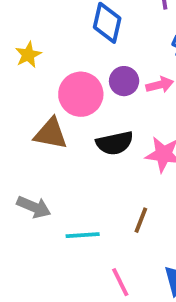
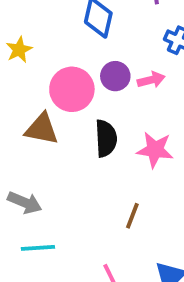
black semicircle: (115, 143) -> (106, 138), turned -81
cyan line: (83, 235) -> (38, 248), moved

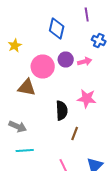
black semicircle: (106, 138) -> (62, 110), moved

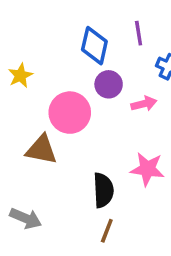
purple line: (87, 14) -> (139, 33), moved
purple circle: (66, 60) -> (109, 84), moved
brown line: (75, 134) -> (107, 231), moved

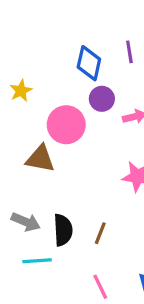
black semicircle: (103, 190) -> (63, 230), moved

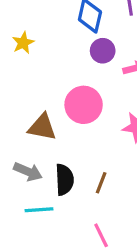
pink circle: (66, 125) -> (84, 105), moved
brown triangle: (40, 159) -> (42, 127), moved

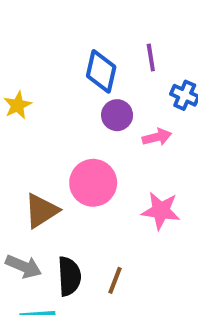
brown triangle: (42, 127) -> (41, 211), turned -44

